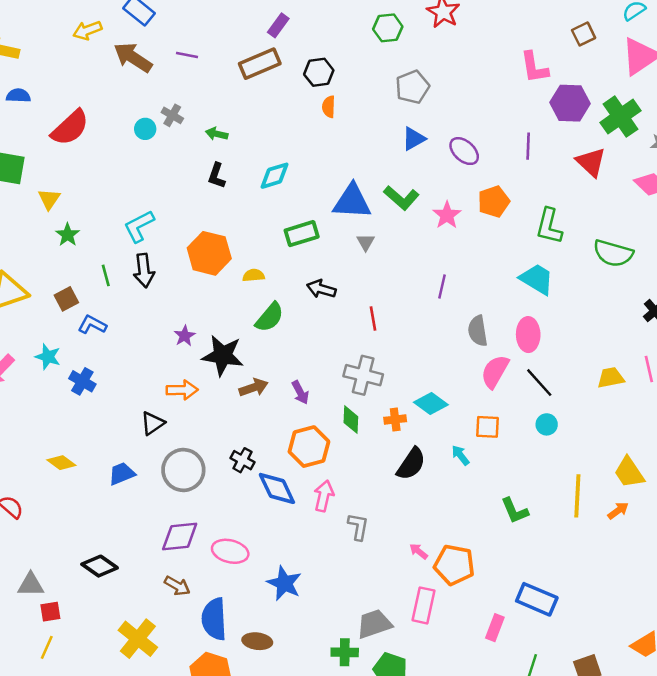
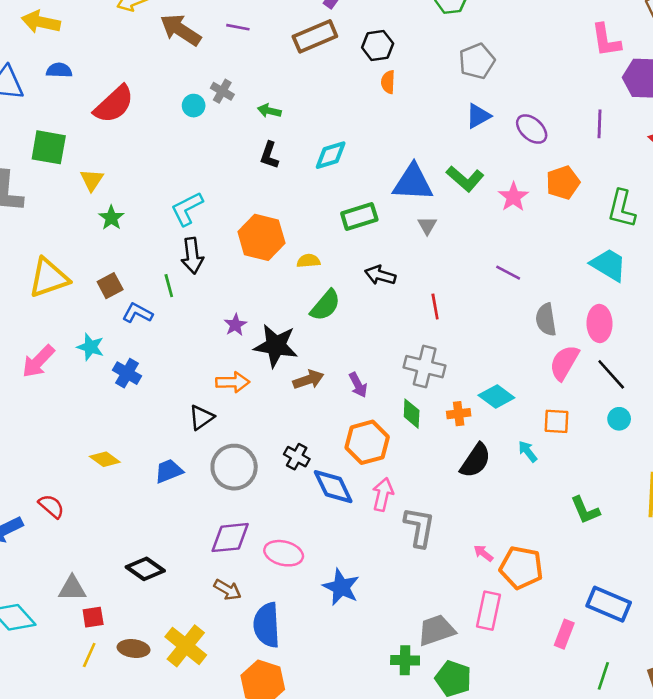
green line: (106, 275) -> (169, 286), moved
purple line: (442, 287) -> (508, 273), turned -75
gray L-shape: (358, 527) -> (419, 527), size x1.4
brown ellipse: (257, 641) -> (134, 648), moved

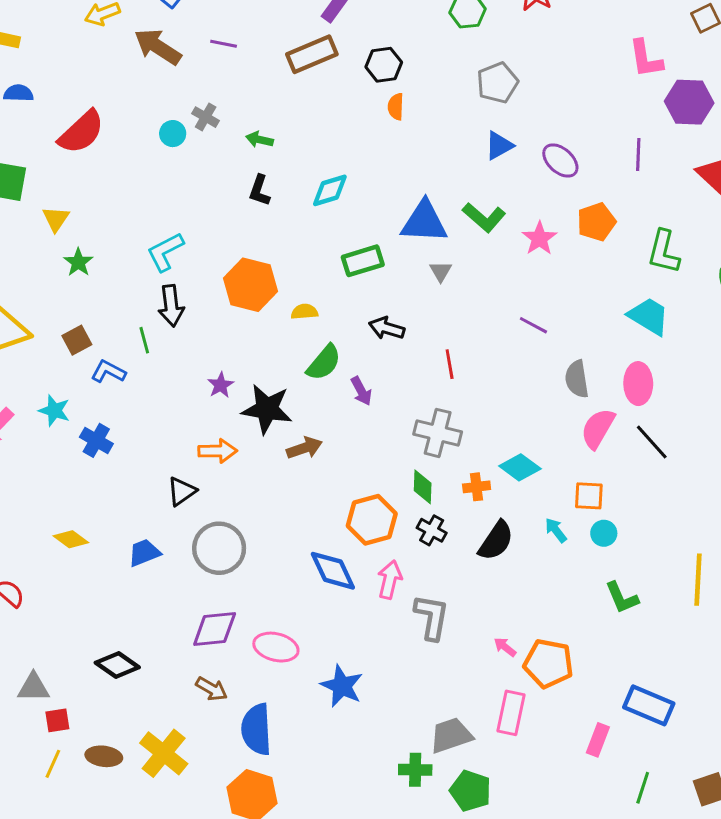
purple arrow: (358, 385) -> (361, 391), moved
cyan circle: (619, 419) -> (604, 533), moved
black cross: (297, 457) -> (432, 530), moved

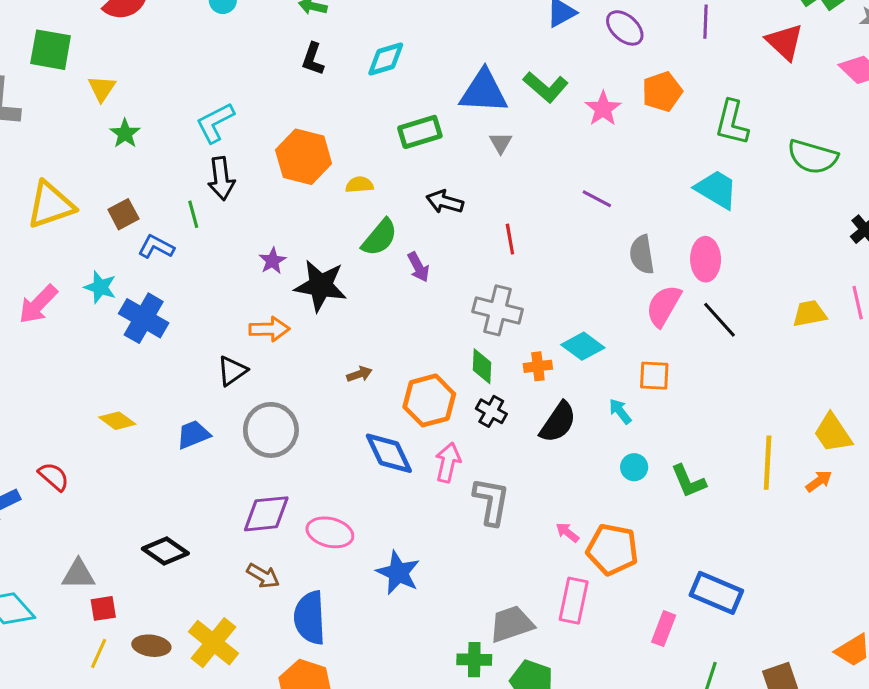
blue cross: (96, 440) -> (144, 318), size x1.4
brown arrow: (304, 448) -> (359, 374), moved, size x0.7
cyan circle: (604, 533) -> (634, 467), moved

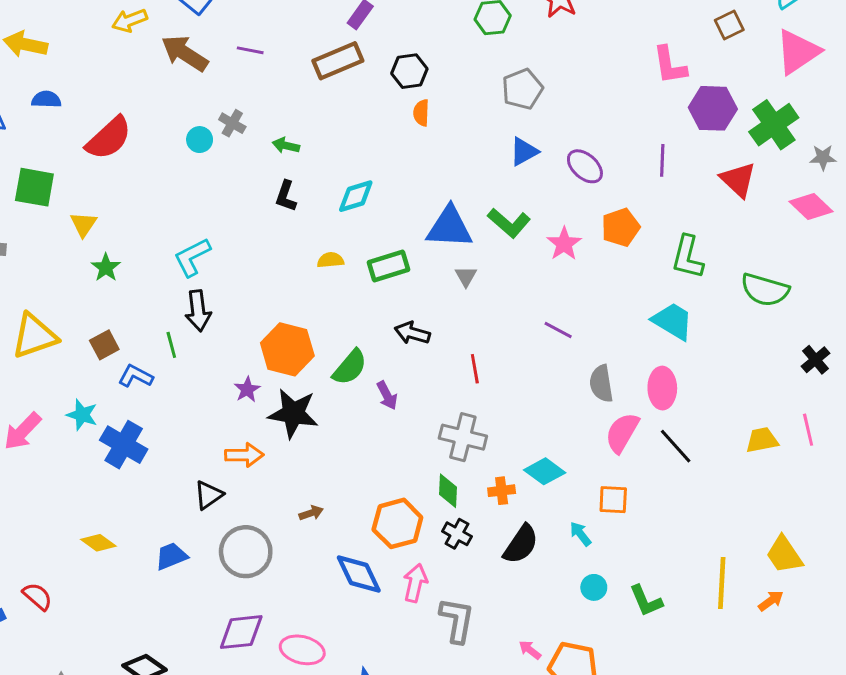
orange hexagon: (304, 157) -> (287, 349), moved
yellow semicircle: (359, 185) -> (330, 260), moved
brown arrow: (359, 374) -> (311, 513), moved

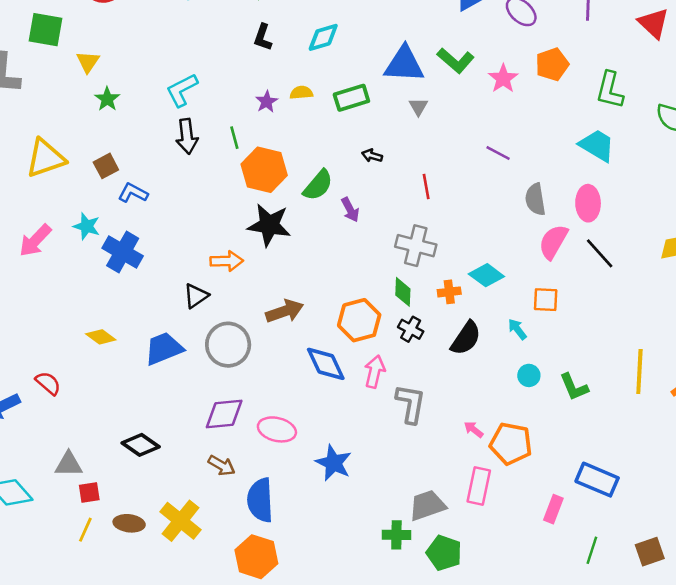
black arrow: (412, 333) -> (372, 156), size x0.7
green line: (171, 345) -> (234, 138), moved
purple star: (247, 390) -> (267, 102), moved
brown arrow: (311, 513) -> (285, 311), size x1.8
blue trapezoid: (171, 556) -> (164, 348), size x1.4

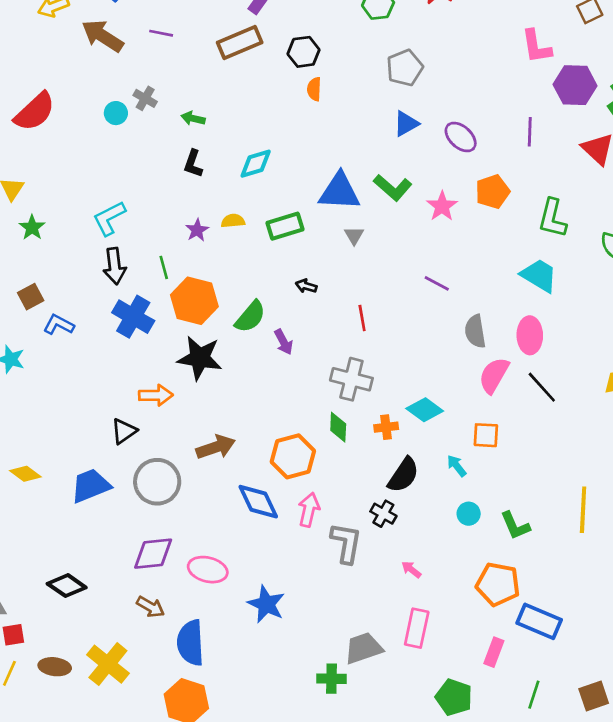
blue cross: (123, 252) -> (133, 317), moved
black cross: (411, 329) -> (383, 514), moved
orange pentagon: (511, 444) -> (498, 584), moved
green pentagon: (444, 553) -> (454, 697), moved

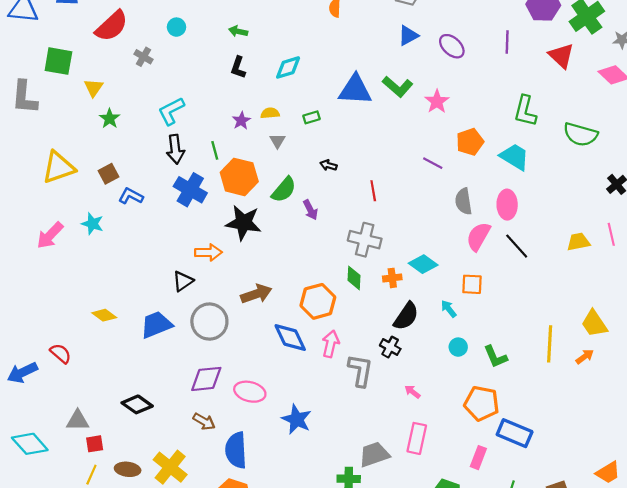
gray cross: (145, 98) -> (144, 57), moved
orange pentagon: (493, 192) -> (470, 142), moved
green rectangle: (285, 226) -> (311, 117), size x0.6
gray triangle: (354, 235) -> (277, 141), moved

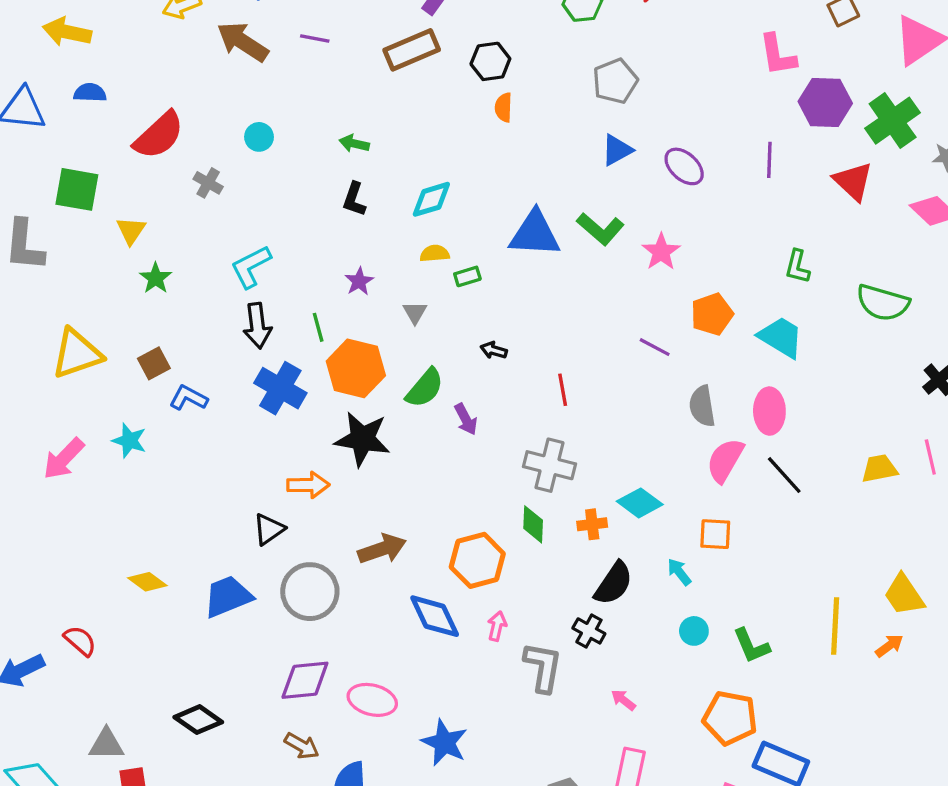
green L-shape: (525, 111) -> (797, 267), size x0.7
yellow semicircle: (270, 113) -> (435, 253), moved
pink arrow: (331, 344) -> (497, 626), size x0.7

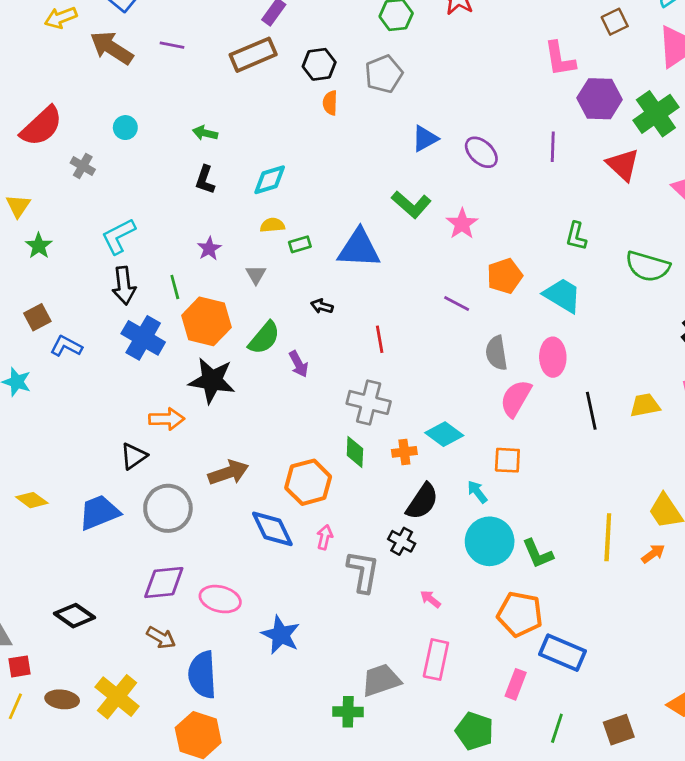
gray pentagon: (615, 81) -> (384, 74), moved
blue triangle: (535, 234) -> (359, 249), moved
black line: (784, 475) -> (591, 411), moved, turned 30
cyan circle: (694, 631) -> (490, 541), size x2.0

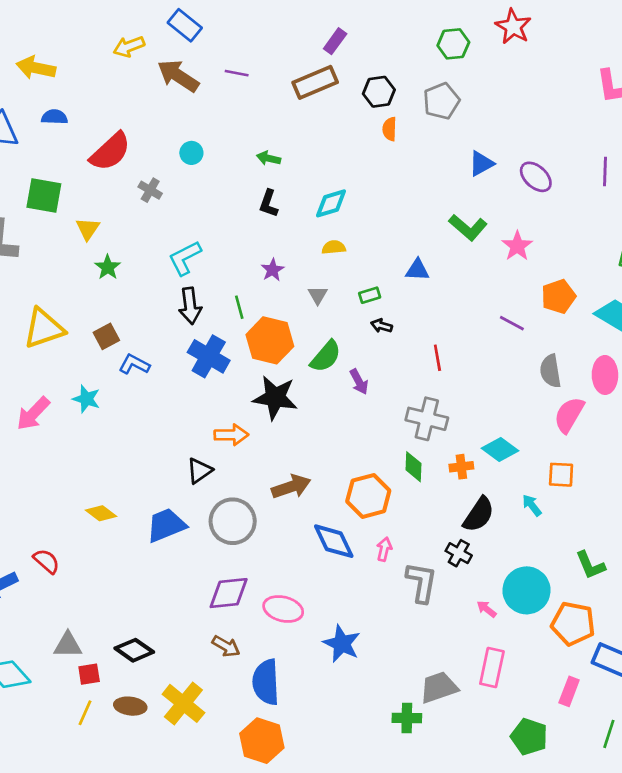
green rectangle: (300, 244) -> (370, 295), moved
blue triangle: (359, 249) -> (417, 270), size x0.6
cyan circle: (490, 541) -> (527, 590), moved
black diamond: (74, 616) -> (134, 650), moved

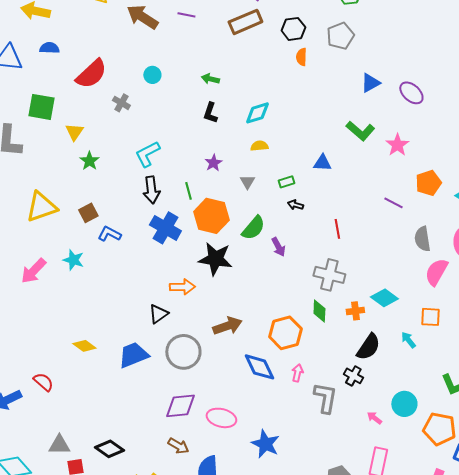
cyan circle: (527, 590) -> (404, 404), size x0.7

